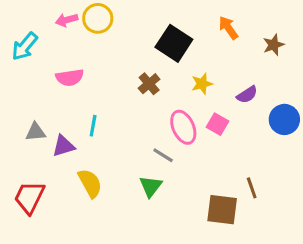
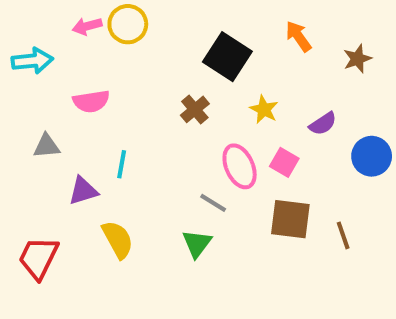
cyan arrow: (25, 46) -> (32, 61), turned -136
yellow star: (202, 84) -> (264, 109), turned -30
gray triangle: (36, 132) -> (47, 146), moved
brown line: (252, 188) -> (343, 235), moved
brown square: (222, 210) -> (290, 219), moved

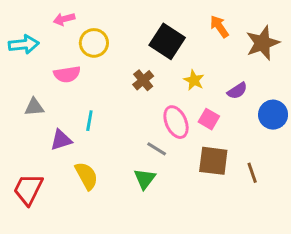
yellow circle: (128, 24) -> (94, 43), moved
brown star: (357, 59) -> (263, 43), size x1.6

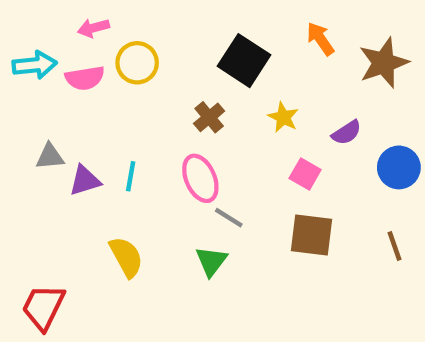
pink semicircle: (67, 74) -> (85, 78), moved
pink ellipse: (176, 122) -> (200, 178), moved
purple triangle: (61, 140) -> (85, 181), moved
brown line: (252, 173) -> (394, 246), moved
red trapezoid: (28, 189) -> (43, 307), moved

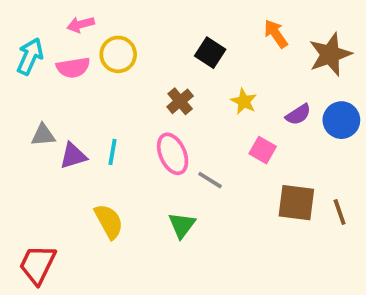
black square: (244, 61) -> (210, 53), size x0.7
cyan arrow: (35, 65) -> (30, 56), turned -60
blue circle: (399, 167) -> (341, 120), moved
gray line: (229, 218) -> (210, 180), moved
brown square: (312, 235) -> (296, 203), moved

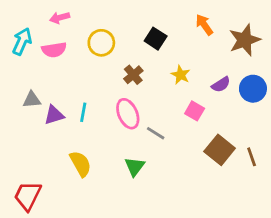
yellow circle: (118, 54) -> (101, 43), moved
brown square: (296, 203) -> (220, 150), turned 32

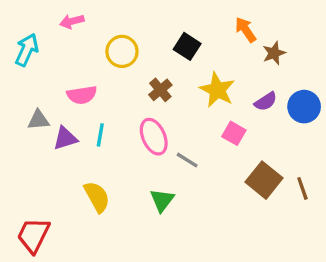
brown star: (245, 40) -> (274, 53), moved, size x0.6
pink semicircle: (54, 50) -> (82, 95), moved
yellow star: (181, 75) -> (217, 90), size x1.5

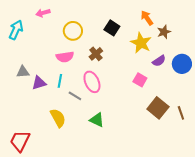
yellow star: (217, 90) -> (141, 43), moved
pink semicircle: (82, 95) -> (65, 57), moved
gray line: (187, 160) -> (75, 96), moved
green triangle: (162, 200) -> (97, 120), turned -42

